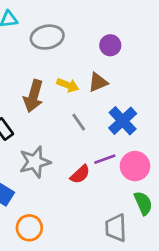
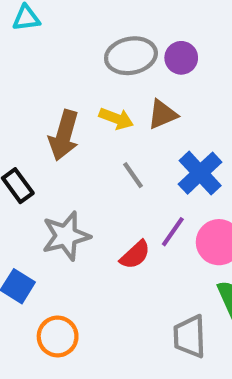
gray ellipse: (47, 37) -> (131, 56), moved
purple line: (105, 159) -> (173, 232), turned -35

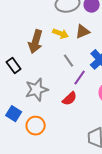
purple line: (173, 232) -> (80, 78), moved
orange circle: (58, 336) -> (36, 126), moved

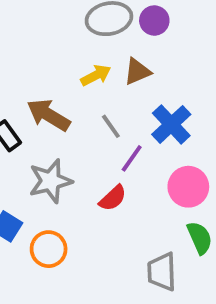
yellow arrow: (61, 34) -> (96, 75), turned -49
brown arrow: (36, 42) -> (49, 115), moved, turned 105

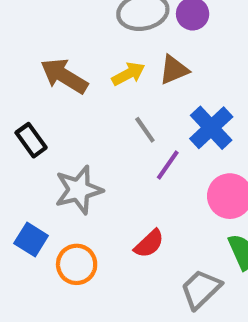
brown arrow: (49, 115) -> (64, 76), moved
red semicircle: (113, 198) -> (149, 244), moved
gray trapezoid: (162, 272) -> (201, 289), turned 48

